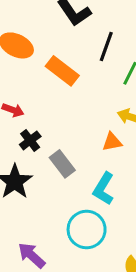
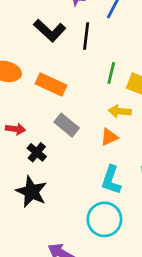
black line: (106, 46) -> (86, 36), moved
gray rectangle: (62, 164) -> (67, 125), moved

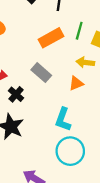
orange rectangle: (51, 85) -> (51, 38), moved, turned -55
cyan L-shape: (111, 180) -> (63, 119), moved

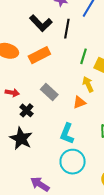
orange rectangle: (51, 38) -> (39, 55), moved
yellow arrow: (85, 62) -> (88, 84), turned 56

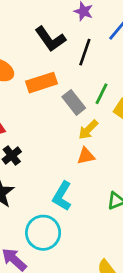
yellow arrow: (88, 84) -> (88, 130), moved, turned -119
gray rectangle: (49, 92) -> (74, 102), moved
cyan circle: (73, 162) -> (43, 233), moved

